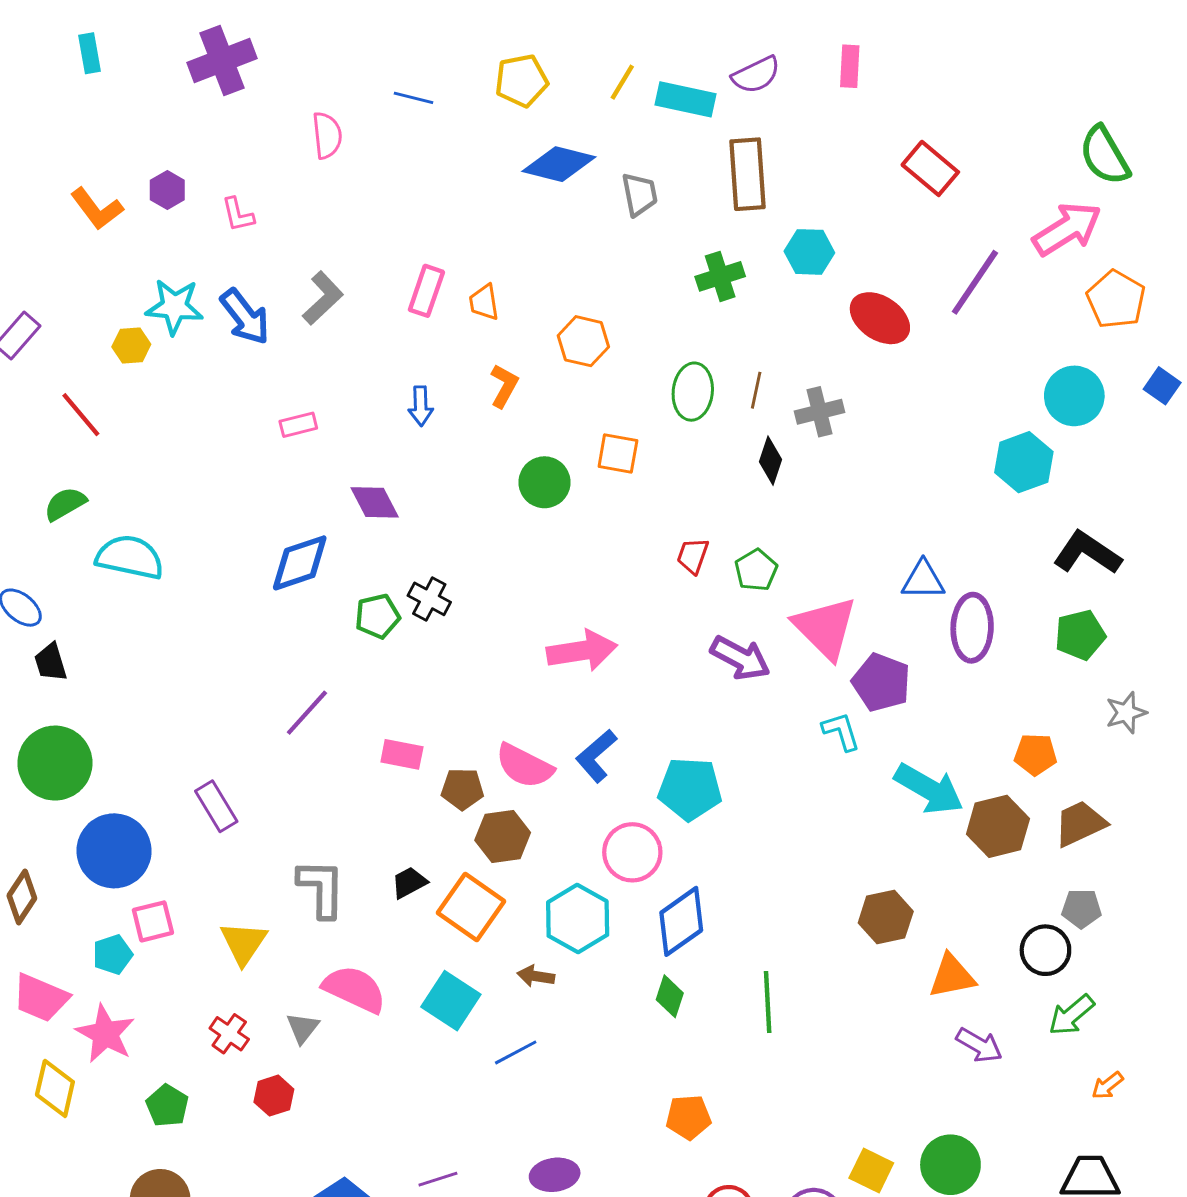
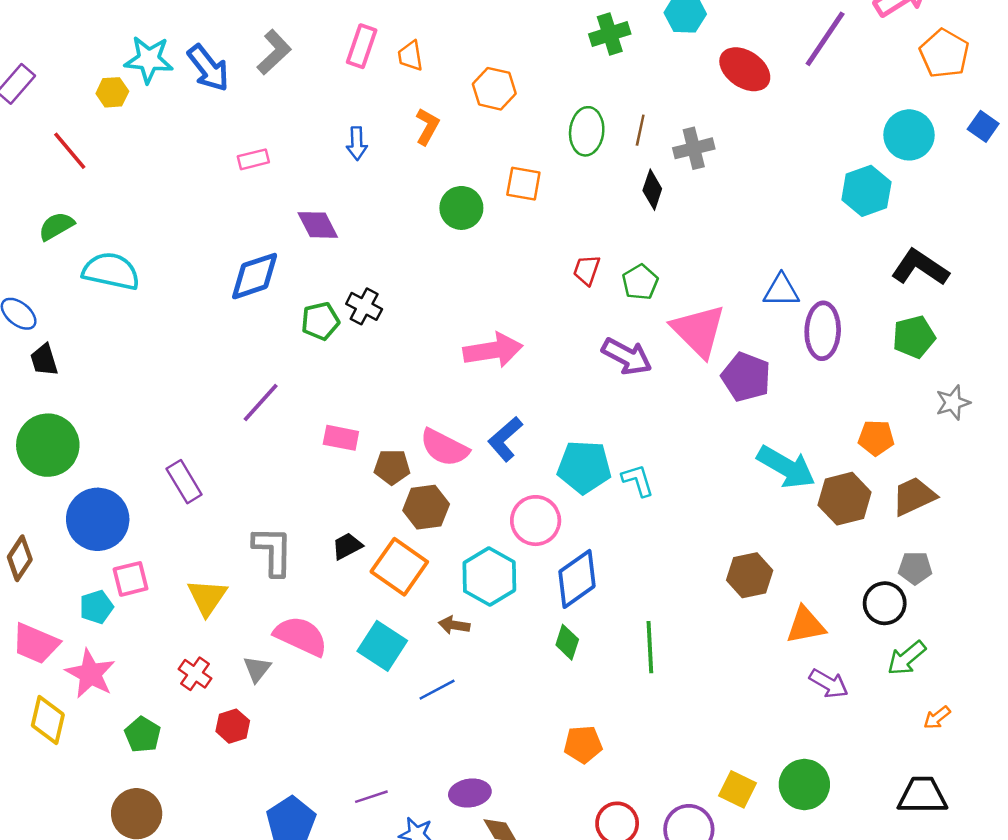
cyan L-shape: (841, 731) -> (638, 480), moved

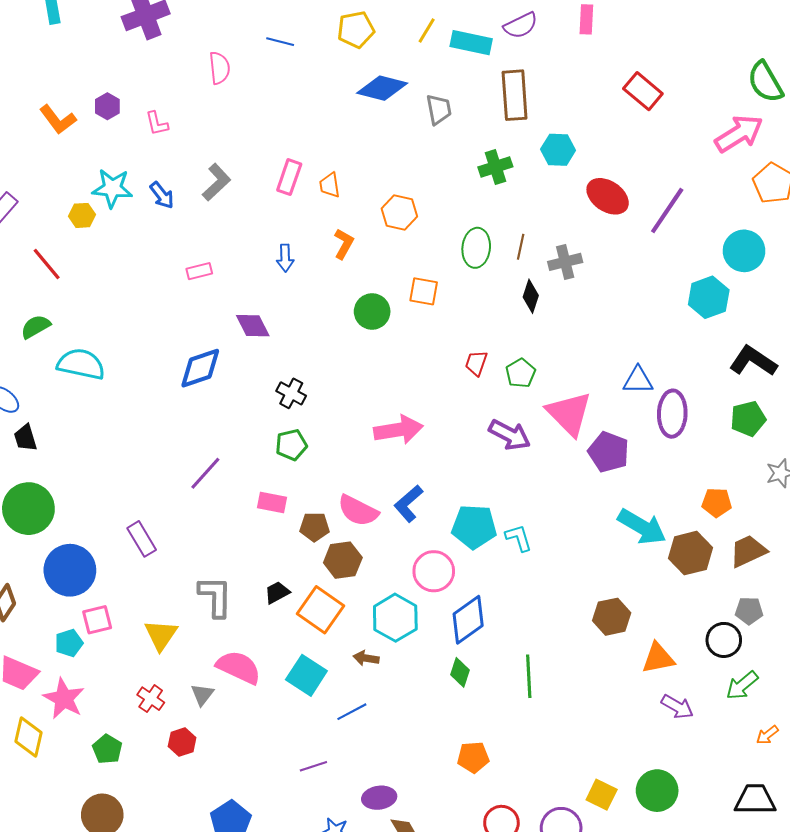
purple line: (825, 39) -> (667, 210), moved
blue arrow: (208, 68) -> (162, 195), size x0.7
green pentagon: (320, 321) -> (291, 445), moved
purple line: (371, 797) -> (313, 766), moved

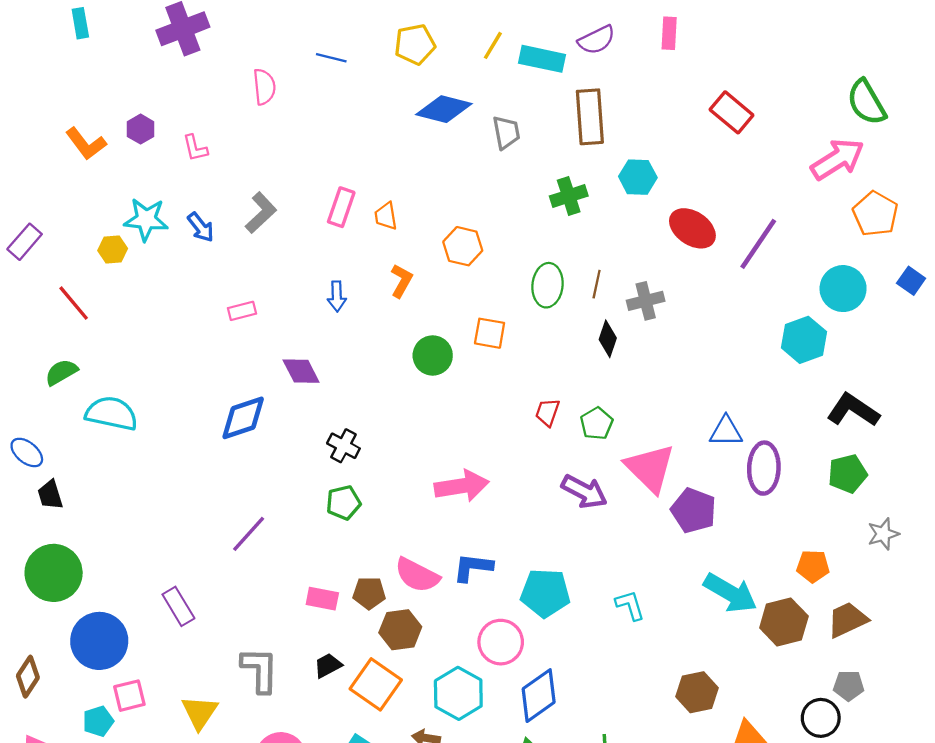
pink rectangle: (272, 503) -> (322, 599), moved
blue L-shape: (408, 504) -> (473, 567), turned 48
cyan L-shape: (519, 538) -> (630, 605), moved

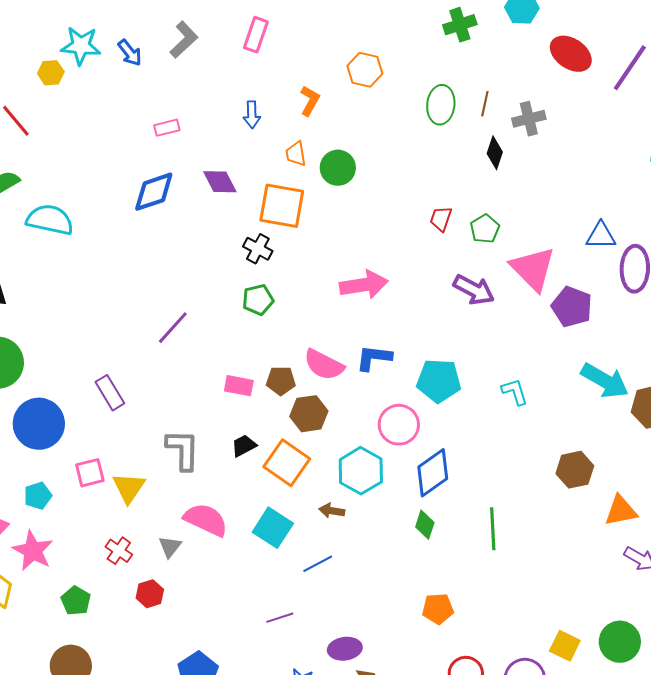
orange trapezoid: (386, 216) -> (296, 154), moved
orange square: (490, 333) -> (282, 206), moved, size x1.6
blue diamond: (243, 418) -> (154, 192), moved
pink square: (129, 696) -> (90, 473), moved

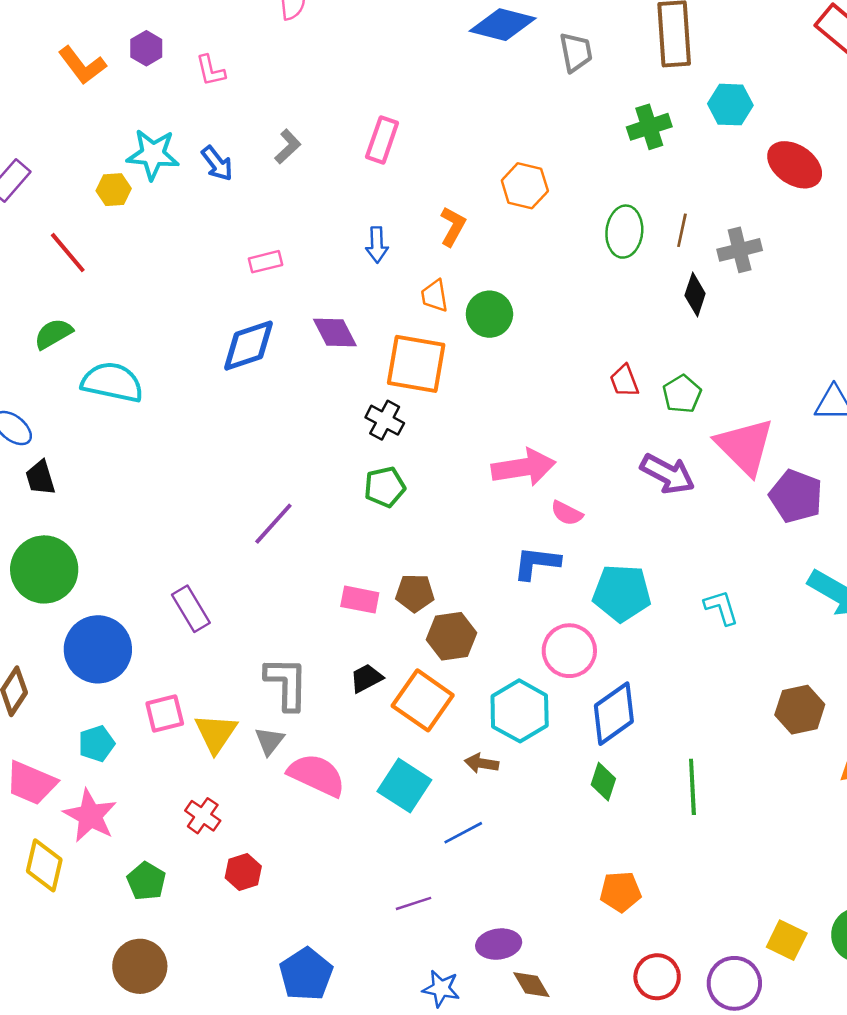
gray L-shape: (184, 40) -> (288, 146), size x0.7
red trapezoid: (441, 219) -> (624, 381), turned -40
pink semicircle: (324, 365) -> (567, 513), moved, size x0.6
gray triangle: (170, 547) -> (269, 741), moved

